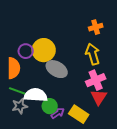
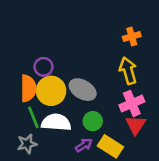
yellow circle: (44, 50) -> (51, 91), moved
green line: (18, 91) -> (33, 117), turned 48
gray star: (20, 106) -> (27, 144), moved
green circle: (50, 106) -> (93, 121), moved

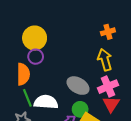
gray ellipse: (83, 90) -> (78, 86), moved
yellow circle: (51, 91) -> (35, 38), moved
green circle: (93, 121) -> (80, 109), moved

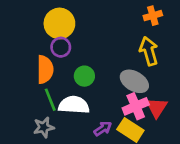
gray ellipse: (78, 86) -> (134, 81), moved
pink cross: (108, 87) -> (136, 106), moved
green circle: (80, 109) -> (84, 76), moved

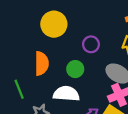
purple circle: (61, 47) -> (91, 44), moved
green line: (50, 100) -> (19, 89), moved

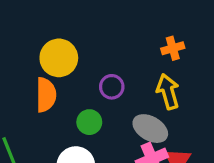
orange semicircle: (42, 63) -> (46, 95), moved

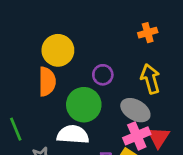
orange cross: (173, 48) -> (148, 33), moved
green circle: (89, 122) -> (84, 105), size x1.6

